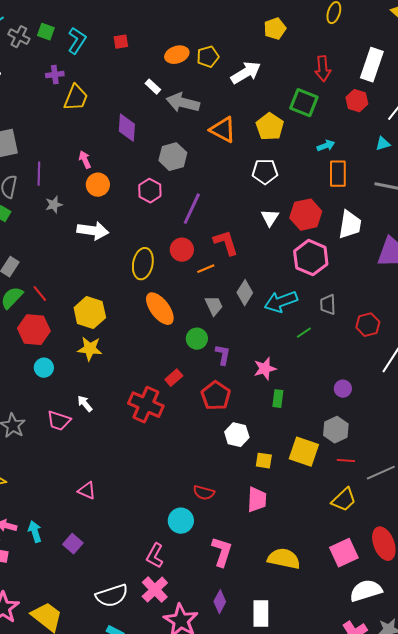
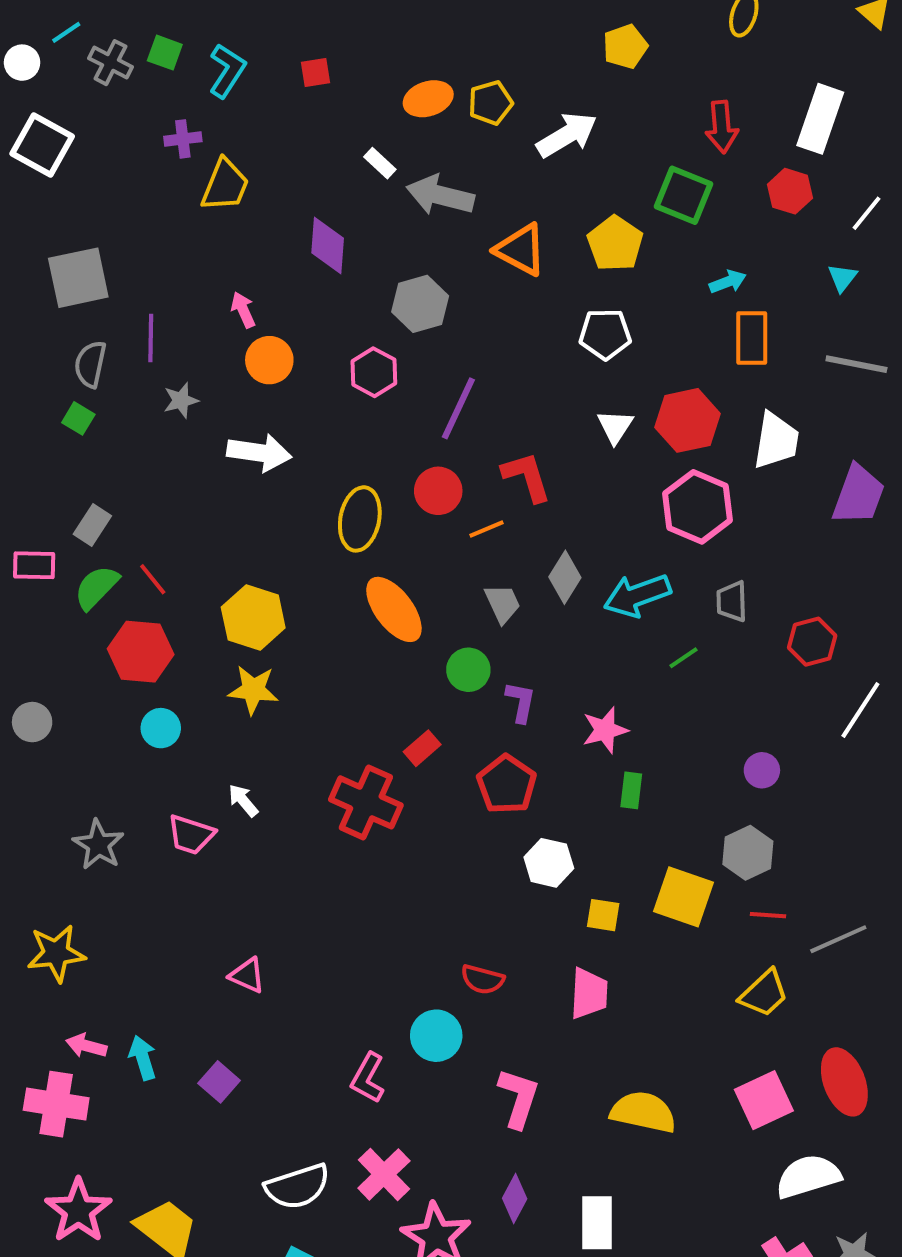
cyan triangle: (383, 144) -> (842, 278), turned -35
pink L-shape: (155, 556) -> (368, 1078), moved

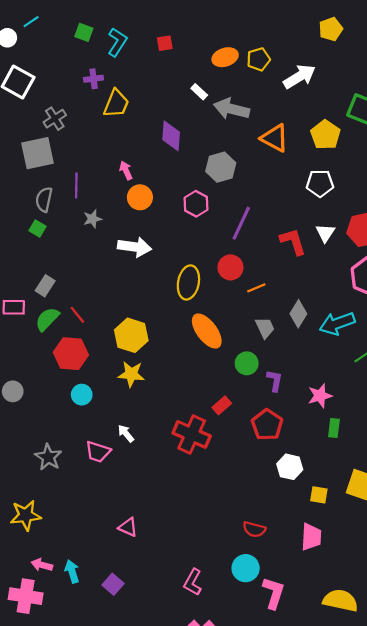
gray cross: (110, 63) -> (55, 119), moved, turned 30
red L-shape: (527, 477) -> (293, 242), moved
cyan circle: (436, 1036) -> (246, 568), moved

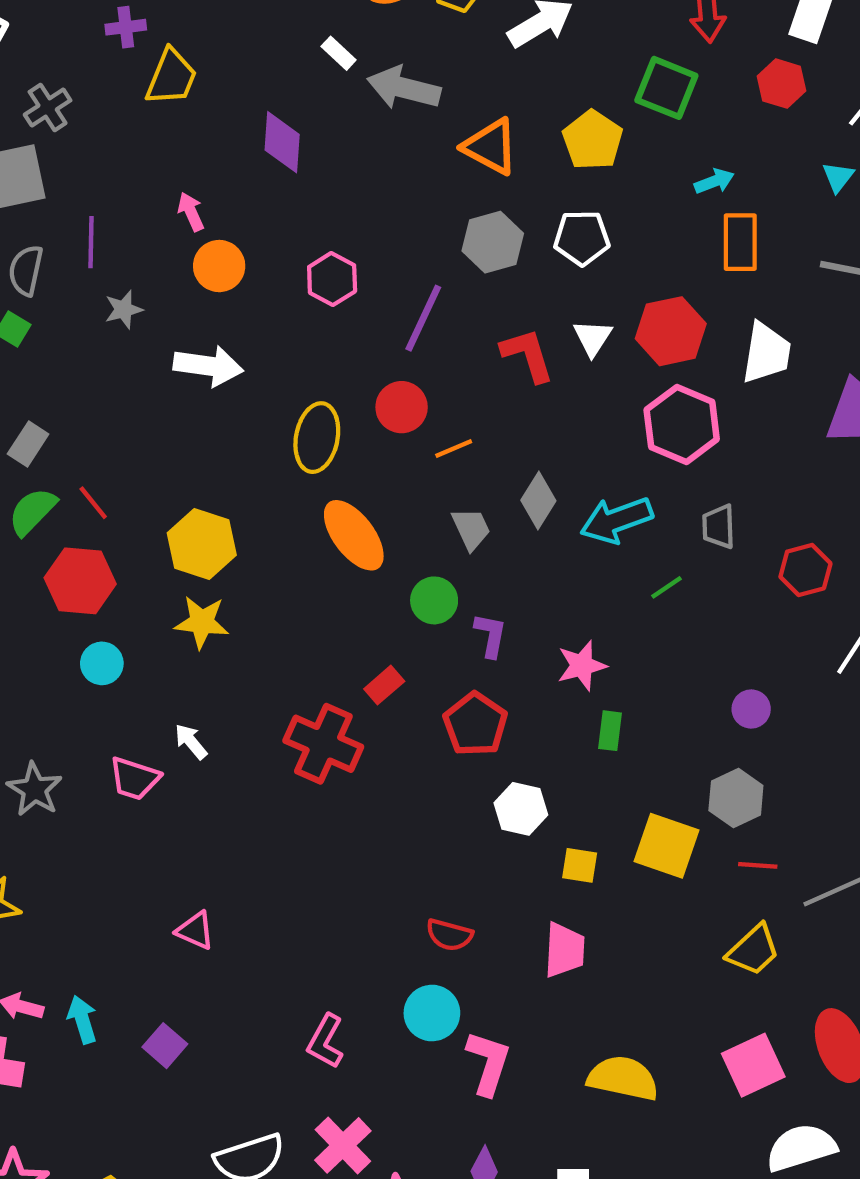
gray hexagon: (221, 167) -> (493, 242), moved

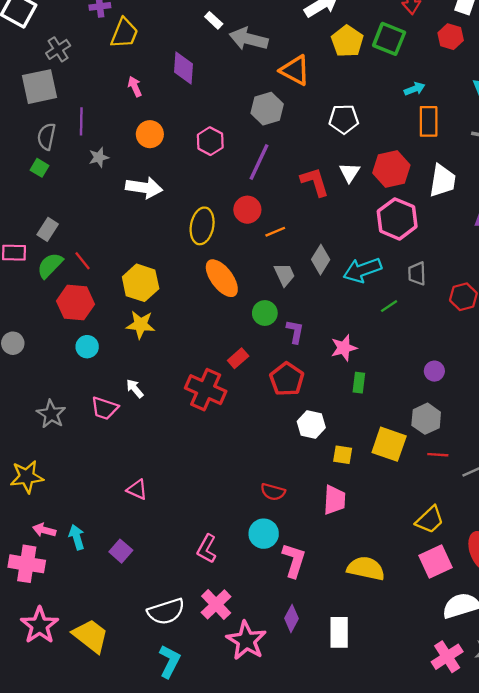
yellow pentagon: (593, 140) -> (347, 41), moved
pink arrow: (191, 212) -> (135, 87), moved
gray hexagon: (493, 242) -> (267, 109), moved
yellow trapezoid: (753, 950) -> (430, 520), moved

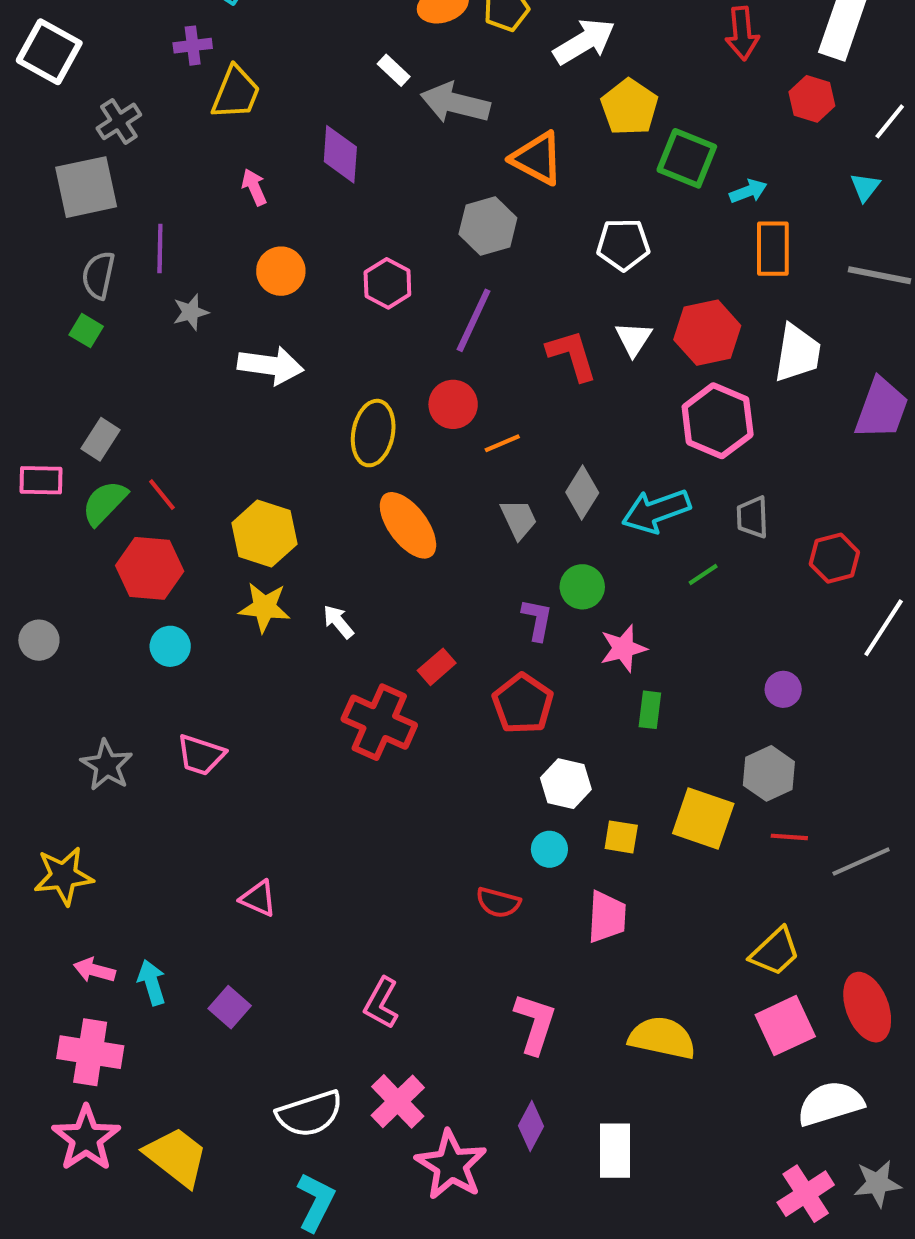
green square: (389, 39) -> (687, 158), moved
green circle: (265, 313) -> (582, 587), moved
white arrow: (135, 388) -> (338, 622), moved
cyan circle: (264, 534) -> (549, 849), moved, size x0.7
pink cross: (27, 564) -> (90, 1052), moved

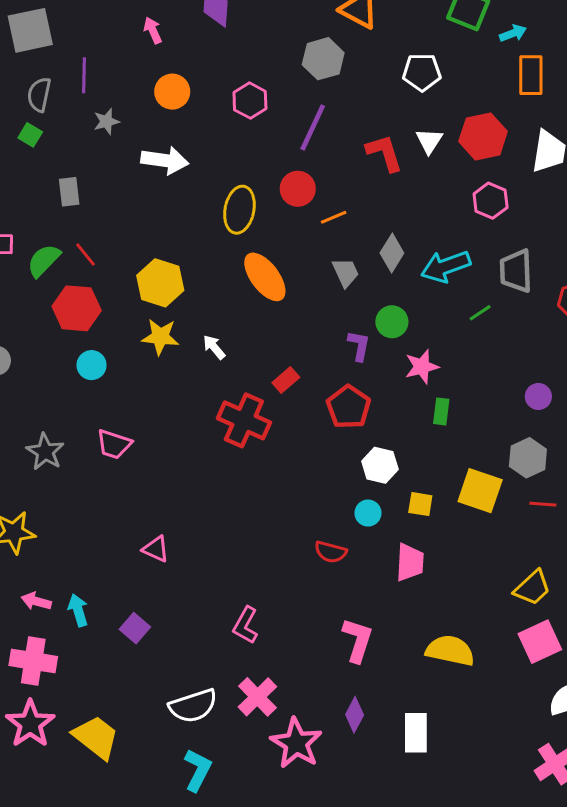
pink hexagon: (718, 421) -> (491, 201), size x0.7
gray rectangle: (100, 439) -> (69, 192), moved, turned -40
gray trapezoid: (752, 517) -> (516, 271), size x1.4

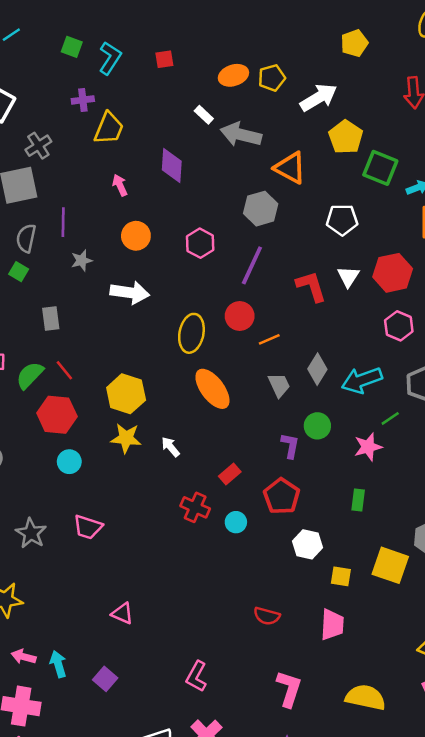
pink star: (422, 367) -> (368, 447), moved
red cross: (244, 420) -> (195, 507), size x0.7
cyan circle: (368, 513) -> (236, 522), moved

